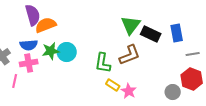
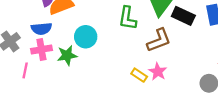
green star: (51, 51) -> (67, 55), moved
green L-shape: (103, 63) -> (127, 18), moved
pink star: (129, 91) -> (158, 72), moved

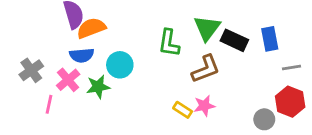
blue semicircle: (41, 29) -> (82, 55), moved
pink cross: (41, 50) -> (68, 80), turned -30
pink star: (158, 72) -> (204, 106), turned 30

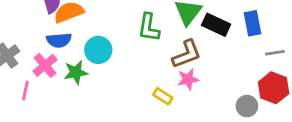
pink star: (204, 106) -> (188, 79), moved

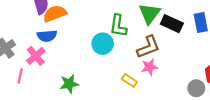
cyan circle: (98, 50) -> (103, 44), moved
green star: (76, 72) -> (69, 84), moved

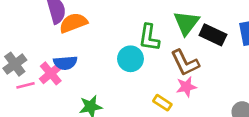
blue semicircle: (47, 36) -> (65, 63), moved
brown L-shape: (148, 47) -> (185, 63), turned 85
pink line: (20, 76) -> (25, 85), moved, turned 64

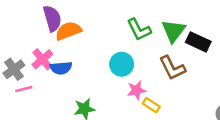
green L-shape: (149, 38) -> (139, 30), moved, turned -35
pink cross: (51, 73) -> (42, 59), moved
pink star: (186, 87) -> (136, 90), moved

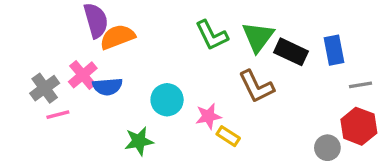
cyan circle: (122, 64) -> (167, 100), moved

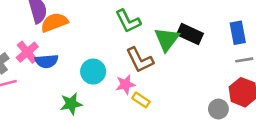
green triangle: (258, 37) -> (167, 39), moved
blue rectangle: (334, 50) -> (238, 33), moved
brown L-shape: (256, 87) -> (140, 60), moved

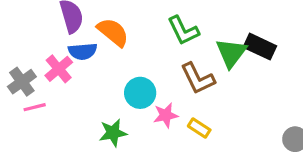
orange semicircle: (54, 22) -> (113, 32), moved, turned 60
blue semicircle: (47, 61) -> (83, 51), moved
pink star: (125, 84) -> (166, 115), moved

